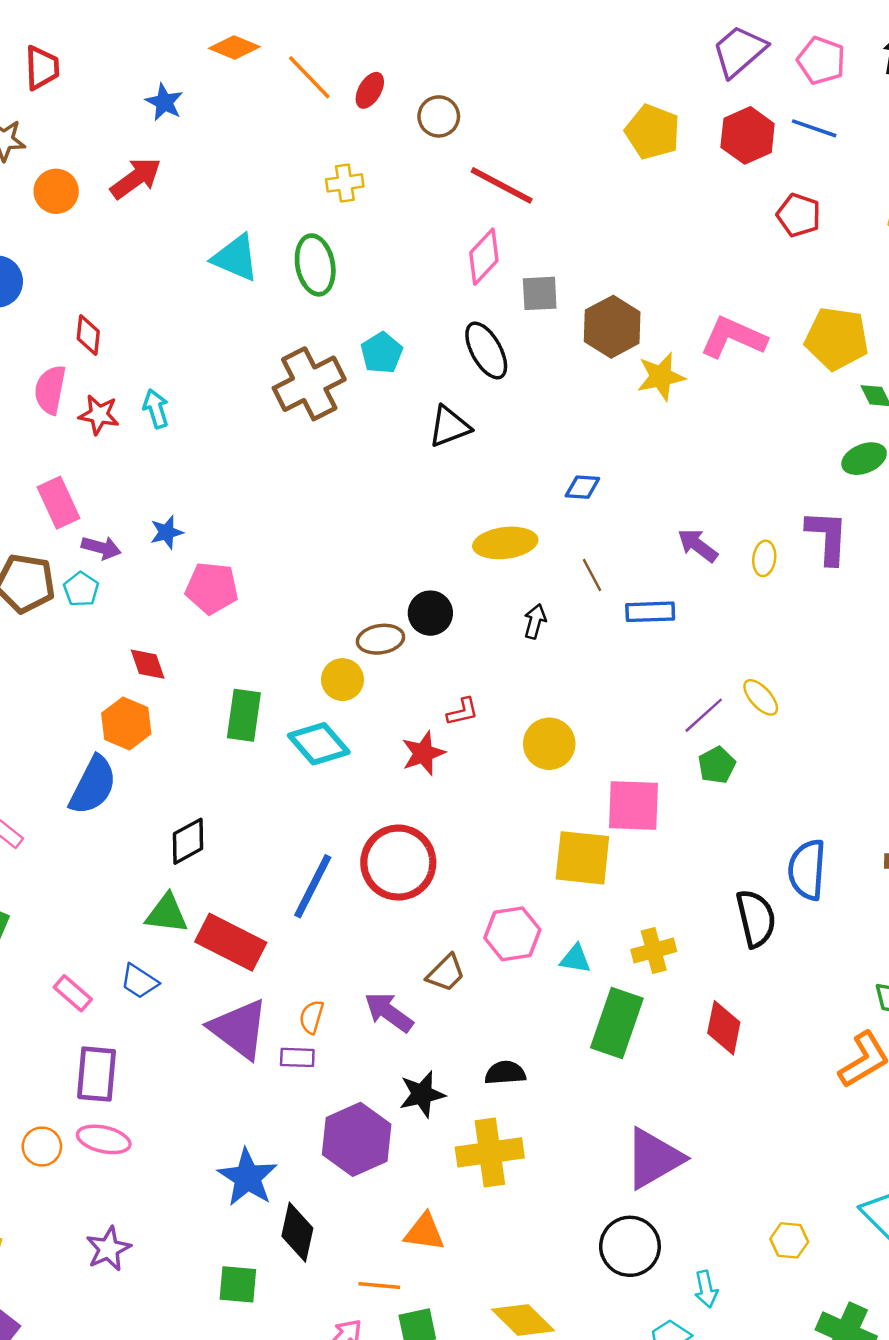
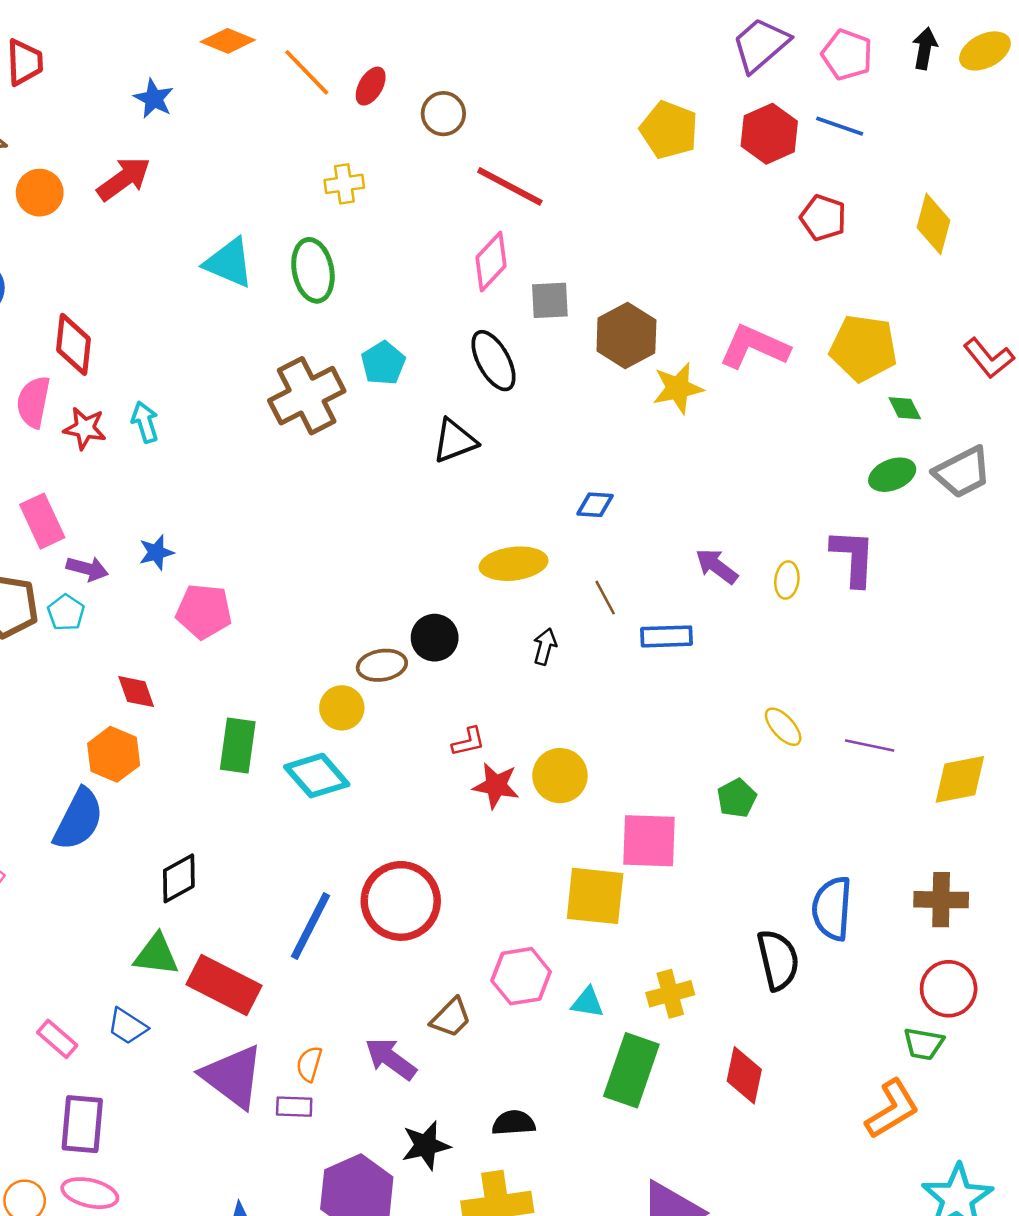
red diamond: (88, 335) -> (74, 344), size x1.4
purple line: (704, 715) -> (870, 745), moved, turned 54
red star: (423, 753) -> (496, 786), moved, turned 30

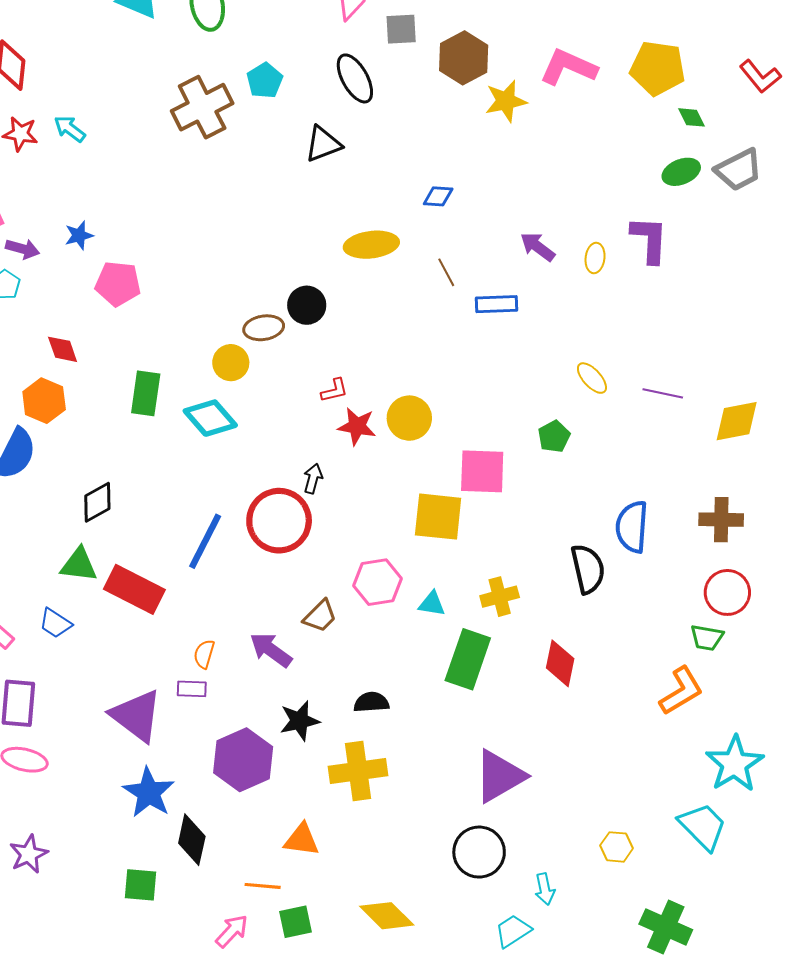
cyan arrow: (145, 422) -> (70, 129), turned -36
black arrow: (545, 646) -> (313, 479), moved
purple triangle: (233, 1076) -> (136, 716), moved

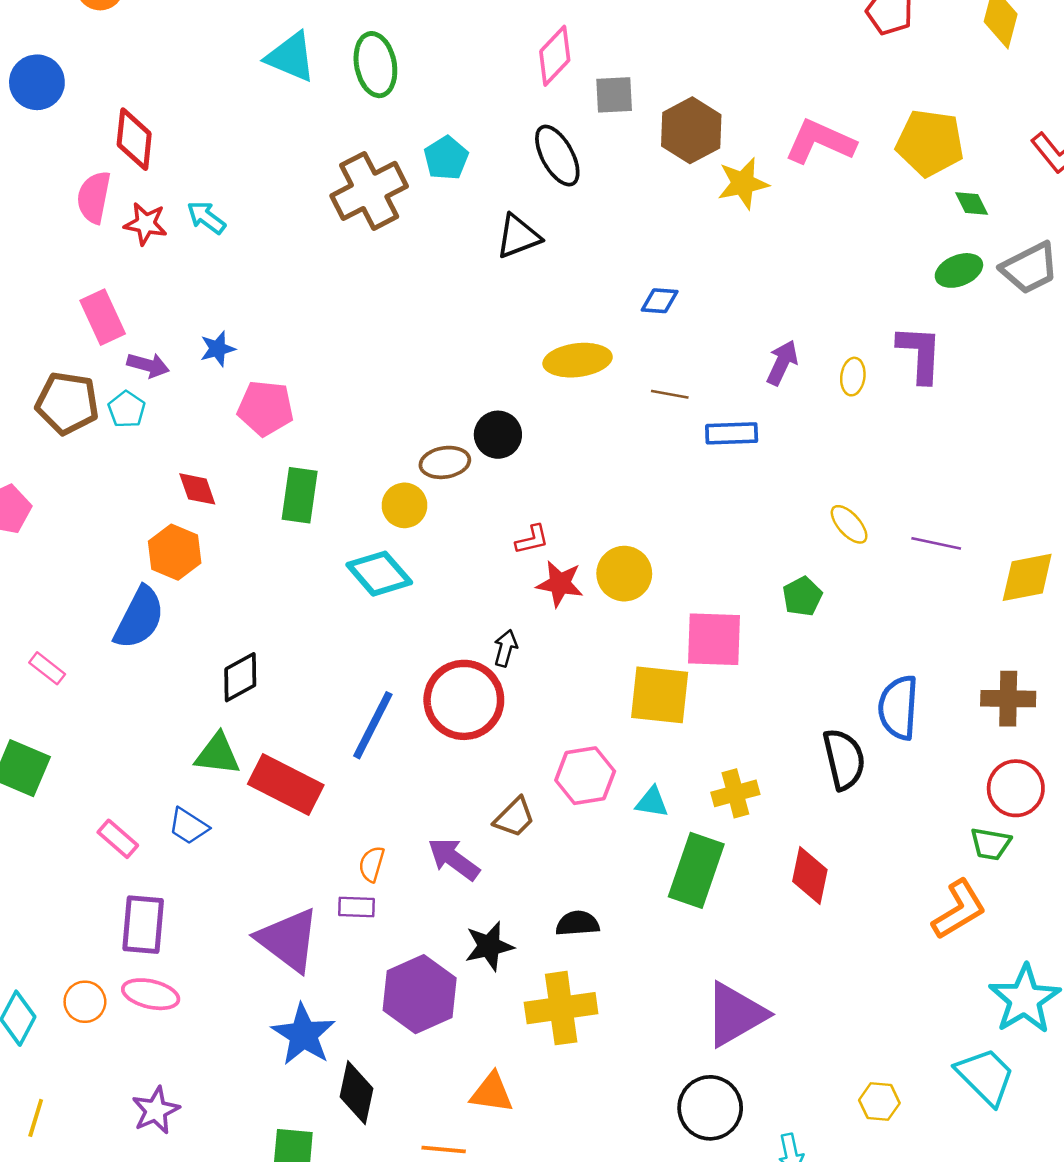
purple arrow: (538, 247) -> (782, 363), turned 78
brown line: (446, 272) -> (670, 394), turned -52
green rectangle: (146, 393) -> (300, 495), moved

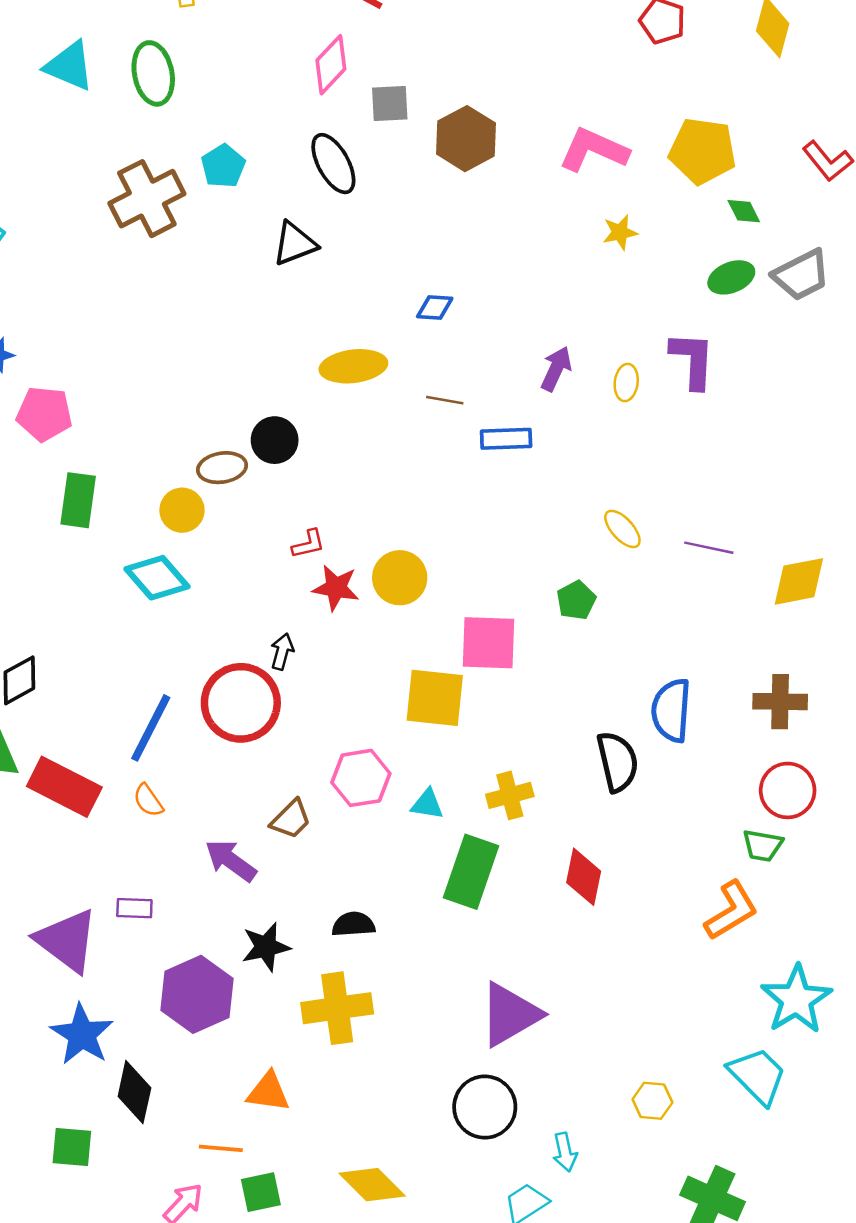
yellow star: (743, 183) -> (620, 232), moved, size x0.7
orange semicircle: (372, 864) -> (148, 800), moved, turned -51

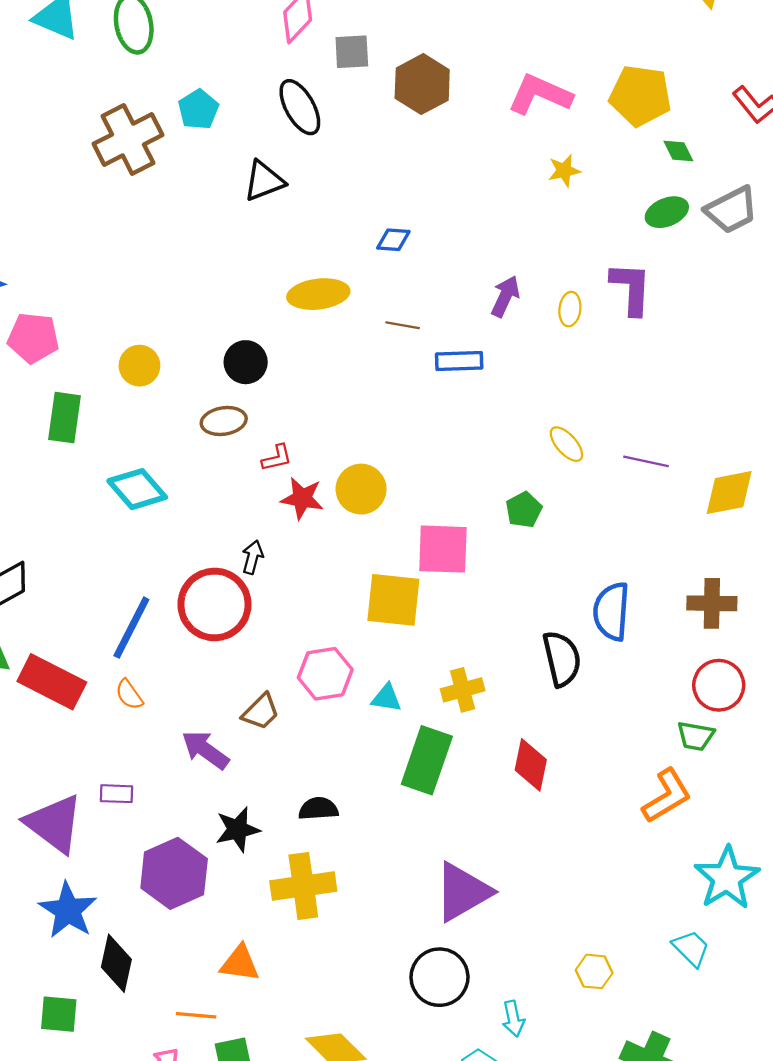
brown ellipse: (222, 468) -> (224, 421), moved
yellow circle: (182, 510) -> (139, 366), moved
cyan trapezoid: (758, 1076) -> (691, 948), size x0.7

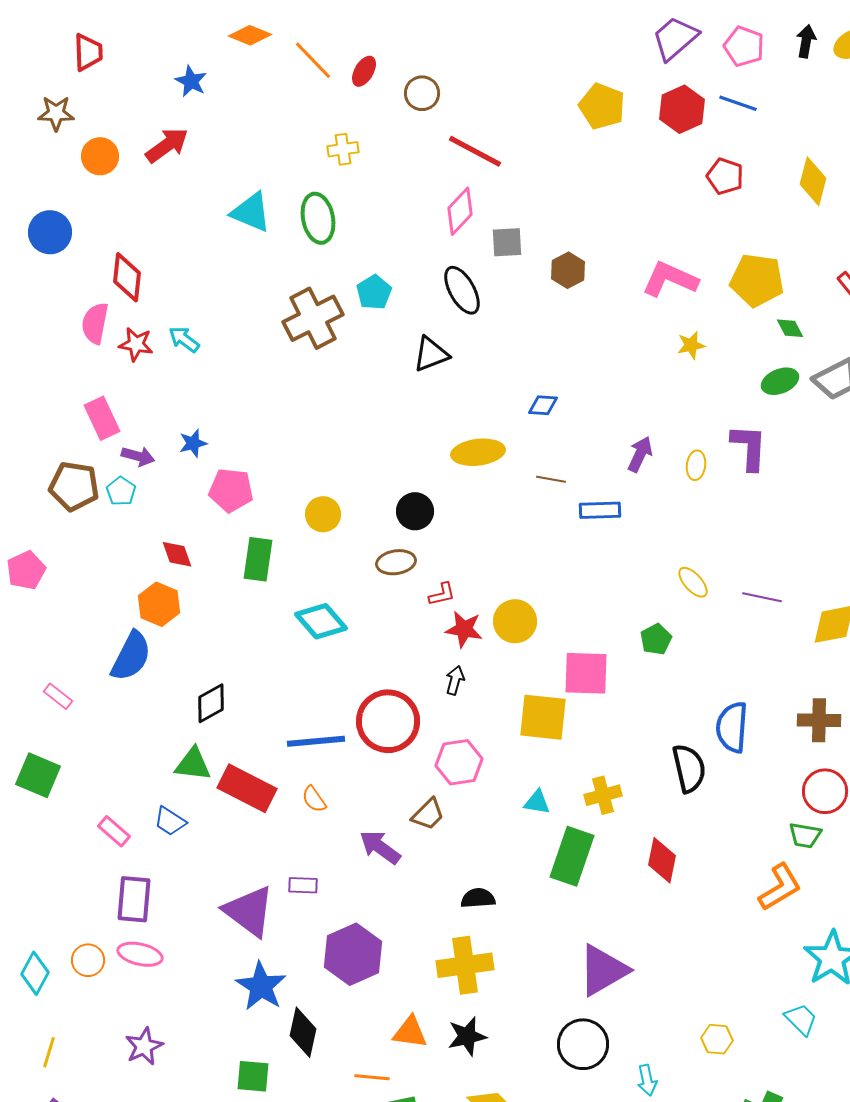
brown hexagon: (422, 84) -> (568, 270), size x0.7
black arrow: (253, 557) -> (455, 680), moved
blue line: (131, 628) -> (316, 741), turned 58
pink hexagon: (325, 674) -> (459, 762), moved
black star: (238, 829) -> (467, 1036), moved

